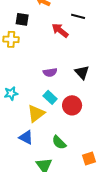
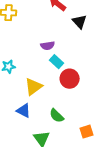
black triangle: (82, 72) -> (80, 22), moved
cyan rectangle: (50, 97) -> (57, 62), moved

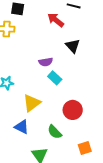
black triangle: (80, 22) -> (73, 46), moved
red circle: (70, 79) -> (73, 110), moved

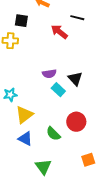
black triangle: (73, 46) -> (75, 79), moved
yellow triangle: (32, 103) -> (24, 115), moved
green semicircle: (55, 132) -> (53, 134), moved

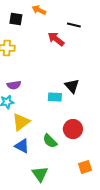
black square: (21, 21) -> (16, 19), moved
purple semicircle: (49, 74) -> (14, 85), moved
cyan rectangle: (58, 90) -> (55, 97), turned -40

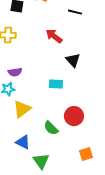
red arrow: (56, 39) -> (54, 36), moved
black triangle: (72, 86) -> (73, 60), moved
blue triangle: (22, 146) -> (23, 142), moved

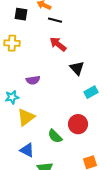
black line: (75, 12) -> (55, 20), moved
purple semicircle: (15, 72) -> (33, 80), moved
cyan rectangle: (56, 84) -> (91, 92), moved, turned -32

